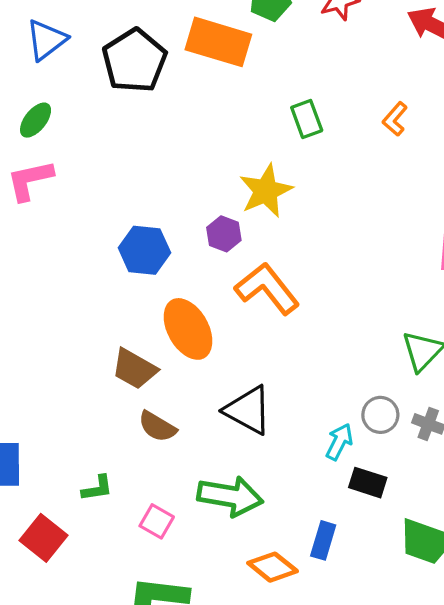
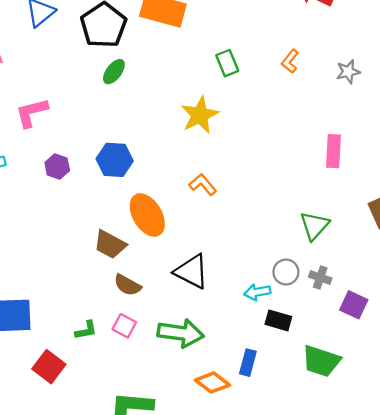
green ellipse: (36, 120) -> (114, 72), moved
purple hexagon: (224, 234) -> (57, 167), moved
orange L-shape: (267, 289) -> (203, 185), size x0.6
cyan arrow: (339, 442) -> (257, 292), turned -125
pink square: (157, 521) -> (124, 326), moved

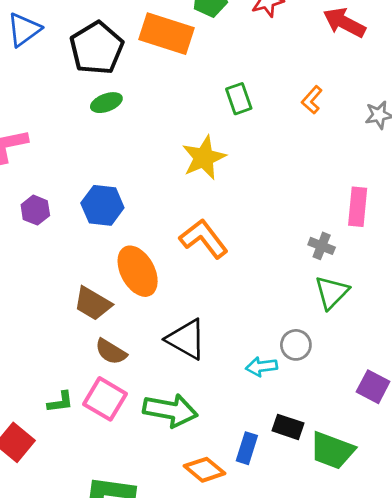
green ellipse: (114, 72) -> (106, 103), turned 30
orange L-shape: (203, 185) -> (204, 239), size x1.5
gray cross: (320, 277) -> (322, 246), moved
black rectangle: (278, 320) -> (288, 427), moved
pink square: (124, 326) -> (105, 399), size x1.5

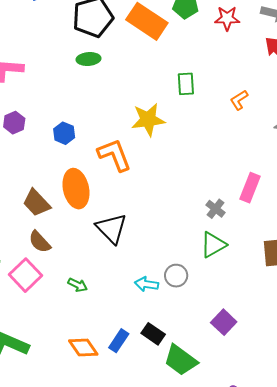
blue hexagon: (102, 205) -> (64, 133), size x0.7
orange L-shape: (204, 239) -> (114, 155), moved
black triangle: (186, 339) -> (111, 228), moved
green arrow: (170, 410) -> (78, 285), moved, size x0.5

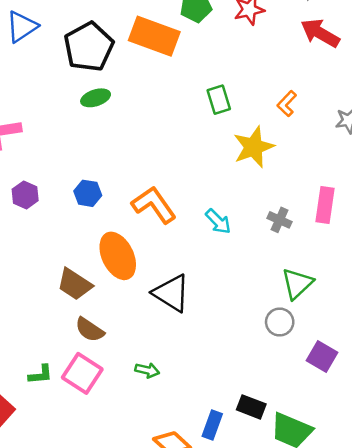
yellow star: (148, 120) -> (254, 147), moved
gray cross: (216, 209) -> (280, 220), moved
gray circle: (176, 276) -> (280, 322), moved
cyan arrow: (146, 284) -> (218, 221), moved, turned -130
purple square: (224, 322) -> (322, 357), moved

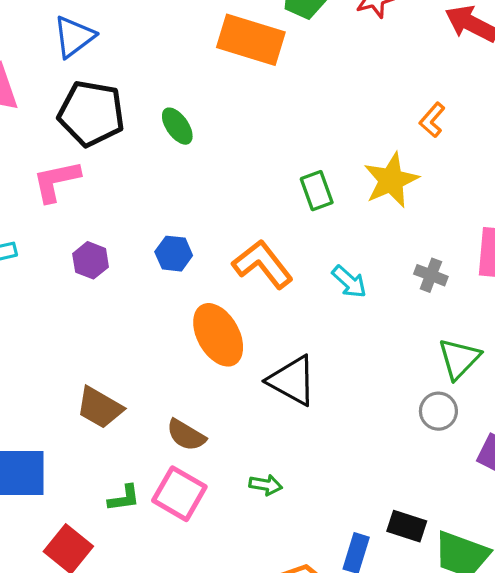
black pentagon: (89, 47) -> (91, 113), moved, turned -30
green ellipse: (96, 98) -> (177, 126), turned 76
green rectangle: (219, 100) -> (317, 191), moved
brown trapezoid: (75, 284) -> (100, 408), moved

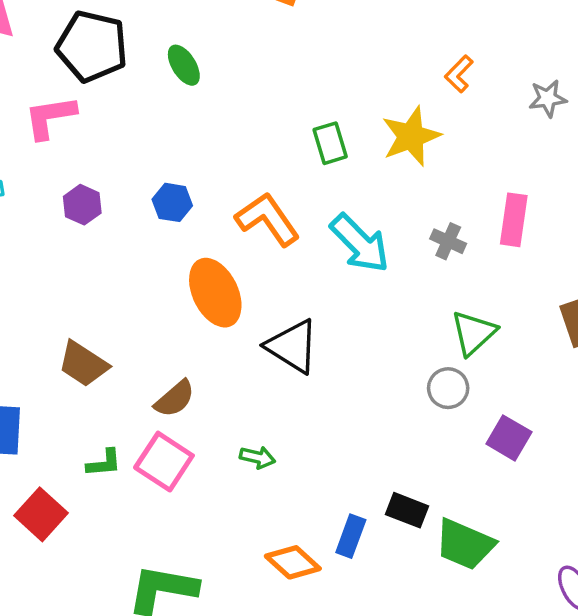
cyan arrow: (349, 282) -> (360, 243), size x1.6
brown semicircle: (186, 435) -> (175, 399), turned -75

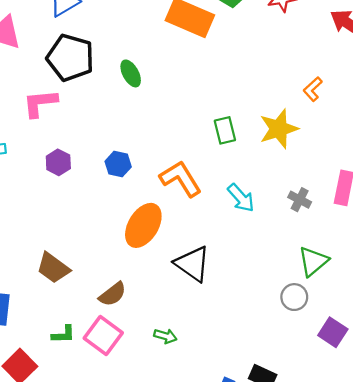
cyan arrow: (360, 243) -> (241, 198), size x0.7
orange ellipse: (215, 293) -> (143, 225), turned 54

